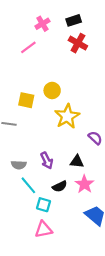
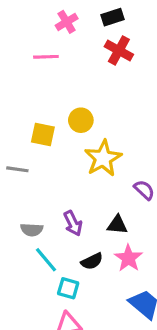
pink line: (28, 47) -> (46, 57), turned 35

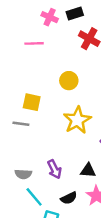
black rectangle: (113, 17) -> (75, 13), moved
pink cross: (67, 22) -> (50, 17), turned -35
yellow circle: (81, 120) -> (69, 81), moved
gray line: (17, 169) -> (21, 124), moved

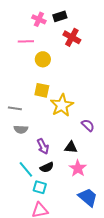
yellow circle: (69, 81) -> (43, 59), moved
yellow square: (32, 102) -> (42, 90), moved
gray semicircle: (23, 174) -> (21, 129), moved
black semicircle: (69, 198) -> (47, 167), moved

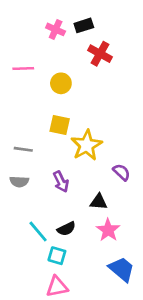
pink line: (26, 41) -> (23, 68), moved
gray semicircle: (21, 129) -> (19, 182), moved
purple arrow: (43, 146) -> (61, 182), moved

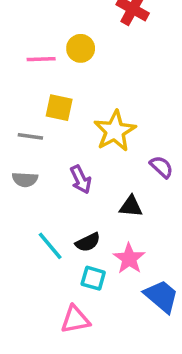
pink line: (23, 68) -> (41, 59), moved
yellow square: (60, 125) -> (59, 108), moved
pink star: (108, 230) -> (129, 258), moved
cyan square: (57, 256) -> (93, 278), moved

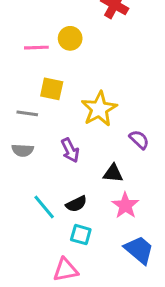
pink star: (129, 258) -> (125, 205), moved

